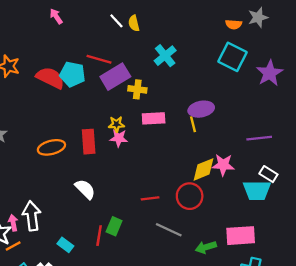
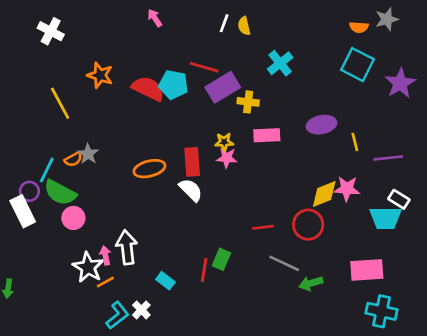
white line: (116, 21) -> (224, 23), turned 63
yellow line: (193, 124) -> (355, 142), moved
white semicircle: (85, 189) -> (191, 190), moved
green arrow: (206, 247) -> (311, 283), moved

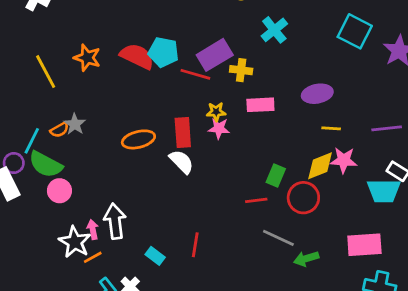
red line: (204, 67) -> (195, 74), moved
orange star: (100, 75) -> (87, 58), moved
yellow line: (355, 142) -> (331, 128), moved, turned -72
green rectangle: (221, 259) -> (276, 175), moved

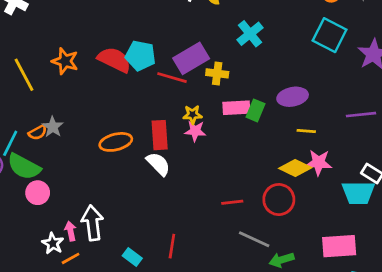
purple line: (387, 128) -> (361, 115), moved
yellow diamond: (320, 166) -> (295, 168), turned 48
green rectangle: (276, 175) -> (256, 110), moved
white star: (75, 242) -> (53, 243), size x0.7

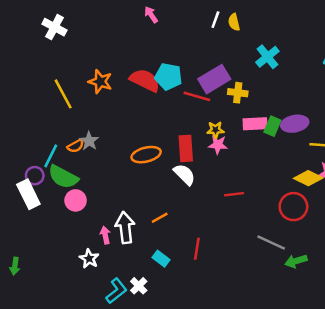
purple ellipse: (293, 97) -> (295, 124), moved
red line: (232, 202) -> (234, 194), moved
white star: (53, 243) -> (89, 259), moved
orange line: (71, 258) -> (160, 218), moved

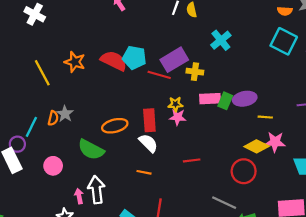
orange semicircle: (76, 146) -> (53, 118), turned -48
green semicircle: (63, 177) -> (91, 150), moved
orange line: (160, 218) -> (144, 172), moved, turned 40

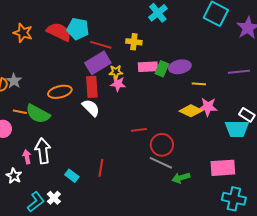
purple rectangle: (174, 60) -> (98, 63), moved
red line: (192, 160) -> (139, 130), moved
red circle: (244, 171) -> (162, 145), moved
orange line: (144, 172) -> (20, 112), moved

